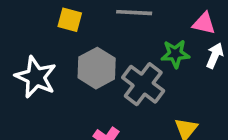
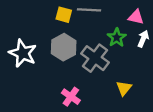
yellow square: (70, 20) -> (64, 15), moved
green star: (175, 54) -> (117, 38), turned -30

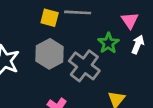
pink triangle: (136, 17) -> (130, 20), turned 42

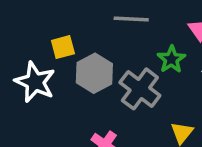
yellow square: (50, 18) -> (63, 47), moved, turned -30

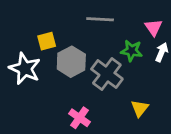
green star: (171, 59) -> (132, 51), turned -30

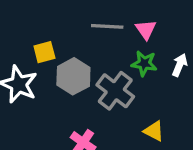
pink triangle: (153, 27) -> (146, 30), moved
yellow triangle: (140, 108) -> (154, 131), turned -42

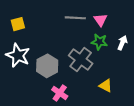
yellow square: (44, 52) -> (18, 24), moved
gray hexagon: (73, 76) -> (47, 66), moved

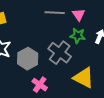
yellow triangle: (106, 86) -> (84, 78), size x1.6

